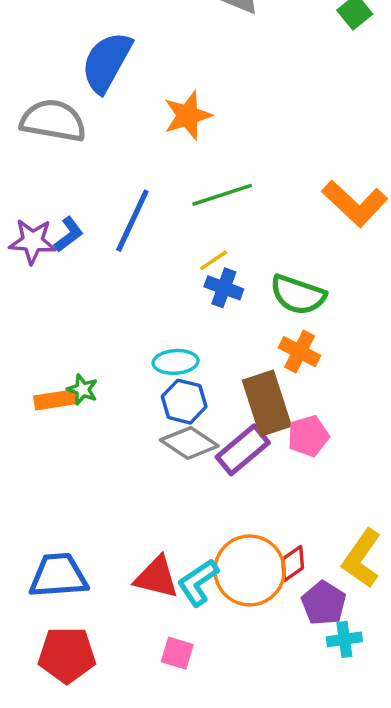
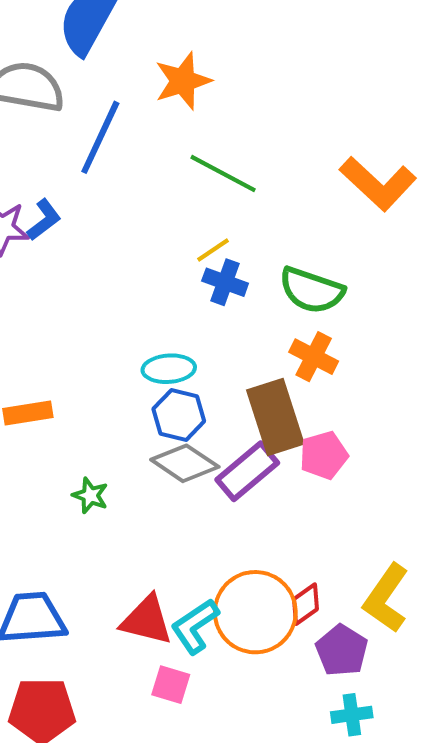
green line: (222, 195) -> (223, 174), turned 46
blue line: (132, 221) -> (100, 137), moved
green star: (82, 389) -> (90, 495), moved
cyan cross: (344, 639) -> (352, 715), moved
pink square: (177, 653) -> (171, 685), moved

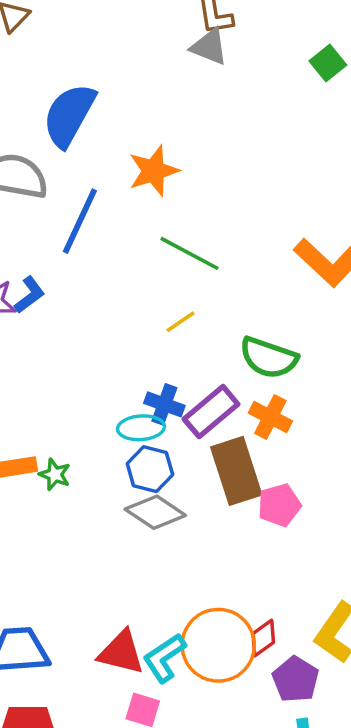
blue cross: (225, 282) -> (164, 404), moved
purple rectangle: (247, 471) -> (211, 412), moved
green star: (90, 495) -> (55, 474), moved

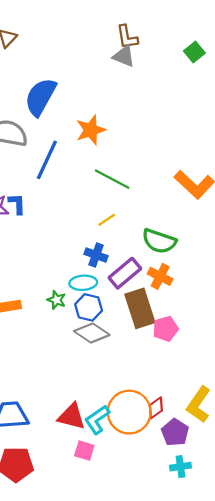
green square: (328, 63) -> (194, 52), moved
blue L-shape: (30, 295) -> (17, 204), turned -55
blue cross: (164, 404) -> (96, 255), moved
green star: (55, 474) -> (57, 300), moved

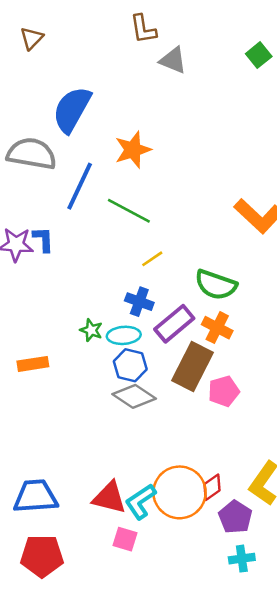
brown L-shape: (127, 37) -> (143, 29), moved
green line: (112, 179) -> (129, 211), moved
green star: (57, 300) -> (91, 330), moved
brown rectangle: (140, 308) -> (193, 367), turned 45

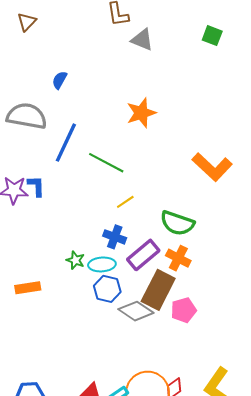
green square: (259, 55) -> (212, 36), turned -30
blue semicircle: (72, 110) -> (60, 80), size x0.5
orange star: (133, 150) -> (141, 113), moved
gray diamond: (134, 396) -> (136, 311), moved

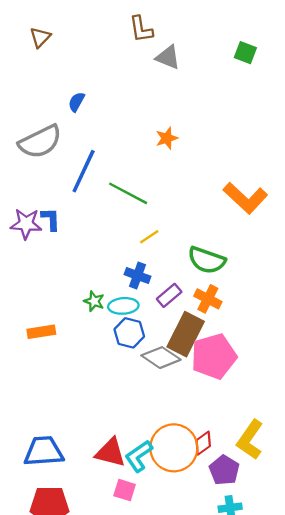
orange star: (141, 113) -> (167, 138), size x0.7
gray semicircle: (27, 116) -> (40, 142), turned 144
purple rectangle: (143, 255) -> (169, 295), size x0.7
pink pentagon: (184, 310) -> (214, 356), size x1.6

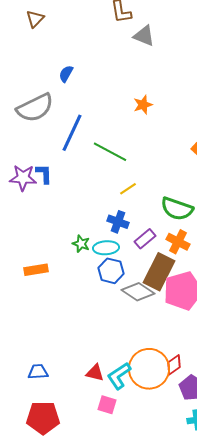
blue trapezoid: (44, 451) -> (38, 372), size x0.6
red triangle: (110, 453) -> (95, 373), size x0.7

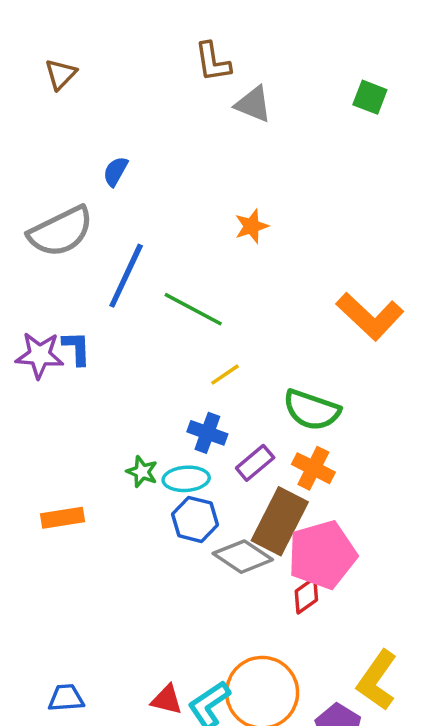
red diamond: (174, 365) -> (306, 595), moved

